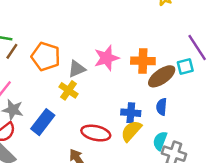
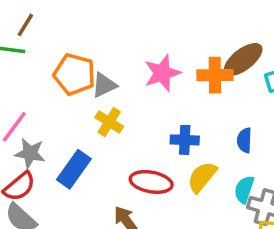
brown line: (12, 51) -> (25, 25), moved
gray triangle: (77, 69) -> (104, 85), moved
brown ellipse: (162, 76) -> (243, 59), moved
blue cross: (131, 113) -> (185, 140), moved

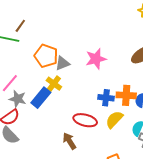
orange cross: (215, 75) -> (126, 95), moved
yellow cross: (109, 122) -> (54, 84), moved
blue rectangle: (74, 169) -> (41, 98), moved

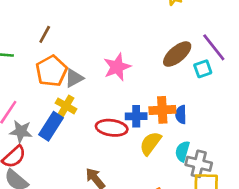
brown line: (20, 26) -> (45, 34), moved
orange pentagon: (46, 56) -> (51, 71), turned 30
red ellipse: (85, 120) -> (112, 128), moved

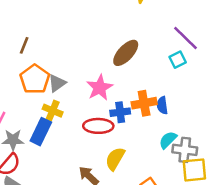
brown ellipse: (177, 54) -> (126, 53), moved
pink star: (117, 67) -> (100, 88), moved
yellow semicircle: (150, 143) -> (115, 159), moved
cyan semicircle: (182, 151) -> (168, 140), turned 36

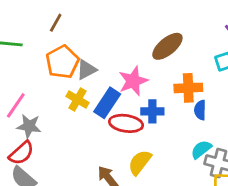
orange cross: (144, 103) -> (188, 88), moved
blue rectangle: (41, 132) -> (107, 103), moved

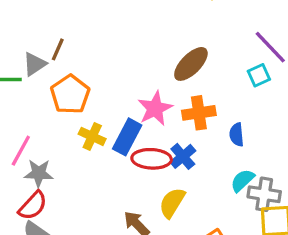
gray triangle: (87, 70) -> (35, 64), moved
orange cross: (188, 88) -> (199, 113), moved
blue cross: (152, 111) -> (183, 156), moved, turned -35

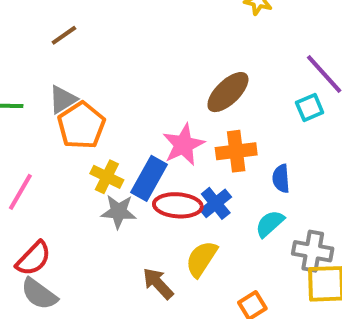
brown line: (58, 49) -> (64, 35), moved, turned 30
gray triangle: (35, 64) -> (63, 99), moved
gray star: (39, 173) -> (118, 212), moved
cyan semicircle: (242, 180) -> (270, 224), moved

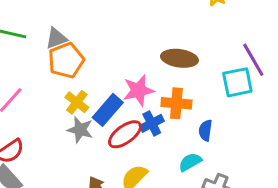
brown ellipse: (228, 92) -> (179, 58), turned 40
cyan square: (310, 107) -> (237, 82), size x1.5
blue cross: (216, 203) -> (152, 123), moved
red ellipse: (178, 205) -> (125, 134), turned -52

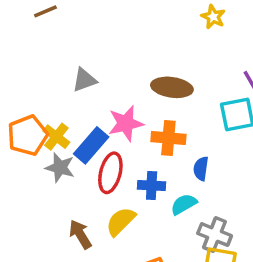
gray triangle: (56, 38) -> (84, 80), moved
orange pentagon: (66, 60) -> (28, 135), moved
blue cross: (152, 123) -> (152, 186), moved, turned 30
red ellipse: (125, 134) -> (110, 173), turned -40

